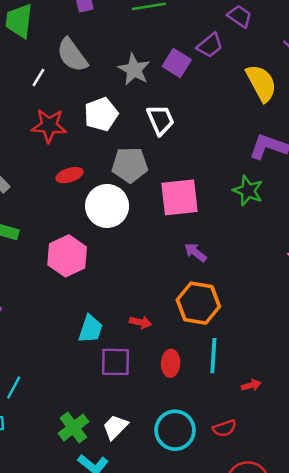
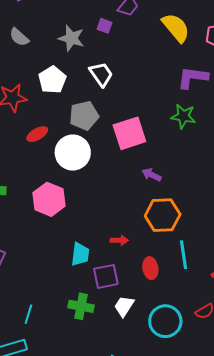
gray semicircle: (72, 55) -> (19, 37), size x0.7
purple square: (177, 63) -> (105, 26), size x0.7
white trapezoid: (115, 427) -> (124, 306), moved
green cross: (73, 428) -> (81, 306), moved, turned -30

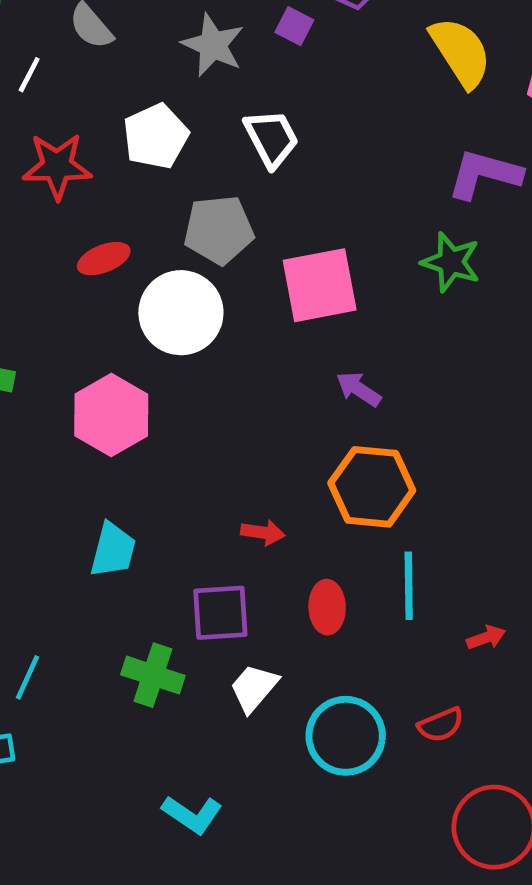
cyan trapezoid: (80, 254) -> (113, 550), moved

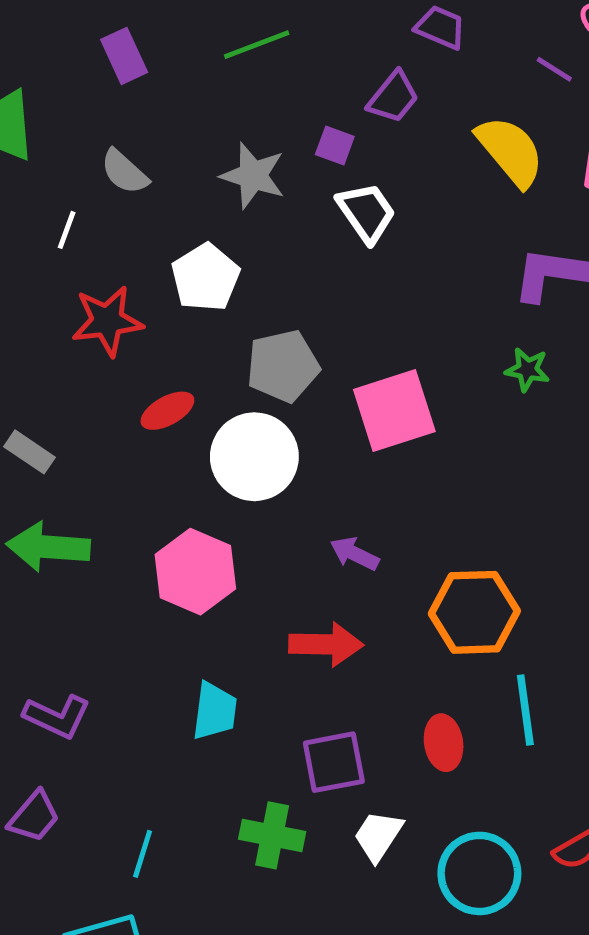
white trapezoid: (271, 138) -> (366, 212), moved
green star: (451, 262) -> (527, 370), size x0.7
purple arrow: (359, 389) -> (355, 554), moved
red arrow: (263, 532) -> (326, 644), moved, size x1.6

